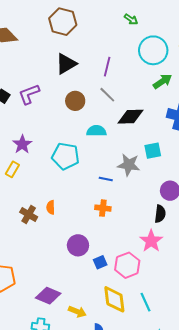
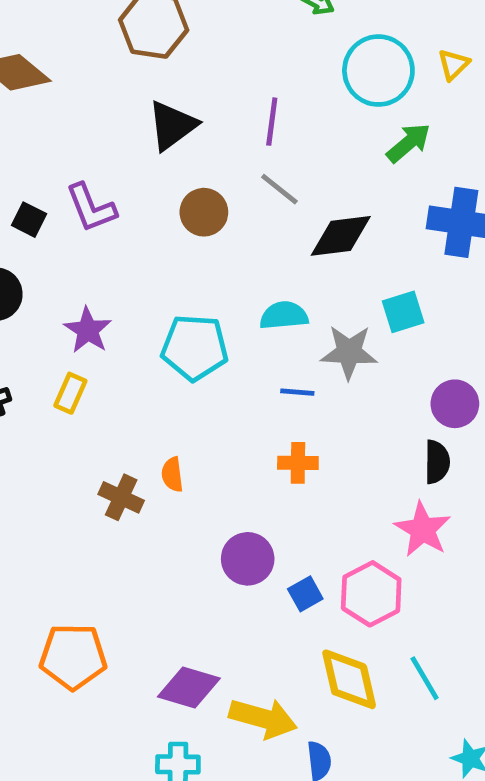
purple L-shape: (29, 94) -> (91, 208), turned -85
cyan semicircle: (96, 131) -> (284, 316), moved
yellow arrow: (77, 312) -> (263, 718), size x1.5

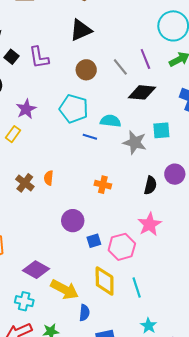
purple line: (272, 122) -> (145, 59), moved, turned -42
cyan pentagon: (195, 348) -> (74, 109), moved
blue line: (297, 392) -> (90, 137), moved
black semicircle: (437, 462) -> (150, 185), moved

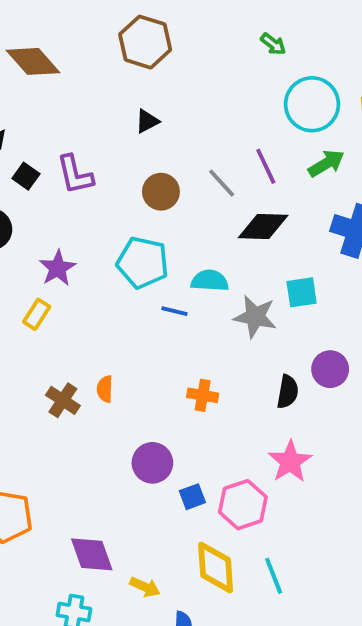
black triangle: (81, 30) -> (147, 121), size x0.6
purple diamond: (36, 270) -> (92, 554), turned 45
yellow arrow: (65, 290) -> (145, 587), size x0.6

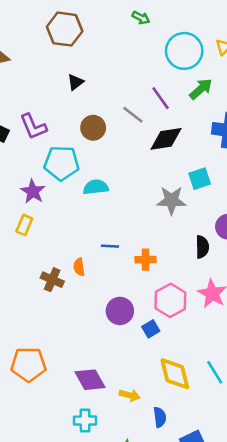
green arrow: (273, 44) -> (141, 18), moved
cyan pentagon: (143, 263) -> (61, 163), moved
cyan semicircle: (210, 281) -> (96, 187), moved
blue line: (174, 311) -> (110, 246), moved
pink hexagon: (243, 505) -> (170, 300), moved

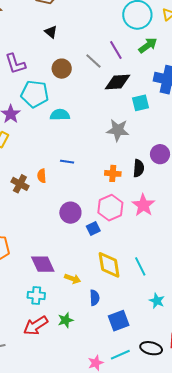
black triangle: (75, 82) -> (51, 32), turned -48
cyan square: (200, 179) -> (141, 103), moved
orange cross: (146, 260) -> (113, 173), moved

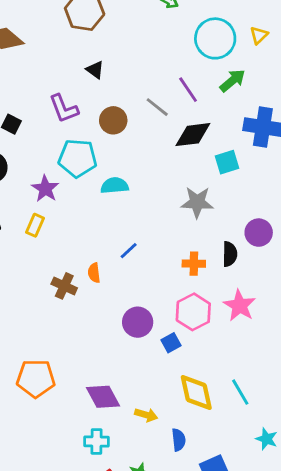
purple L-shape: (15, 64) -> (64, 109), moved
blue line: (67, 162) -> (129, 251), turned -48

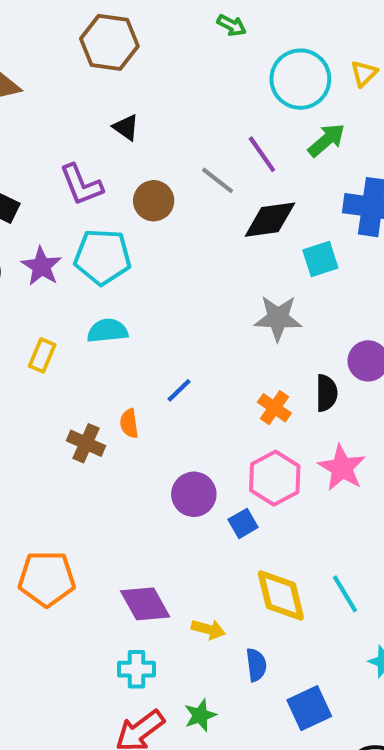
cyan semicircle: (115, 185) -> (107, 331), moved
purple star: (45, 189) -> (41, 266), moved
orange cross: (194, 264) -> (274, 408), turned 35

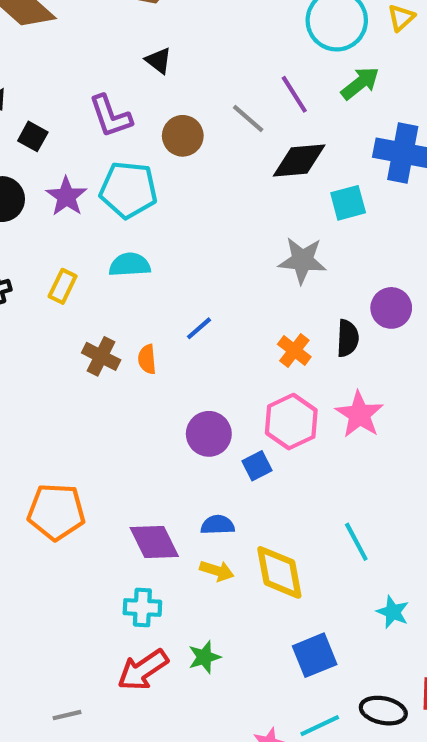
brown cross: (86, 443) -> (101, 356), moved
yellow diamond: (281, 596) -> (279, 572), moved
blue semicircle: (256, 665) -> (218, 525), moved, turned -88

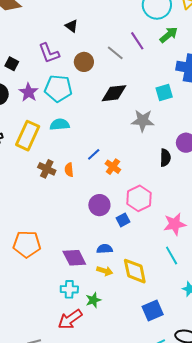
black diamond: (299, 161) -> (114, 93), moved
yellow rectangle: (63, 286) -> (28, 136), size x1.8
orange cross: (294, 351) -> (113, 167), moved
pink star: (359, 414) -> (175, 224), moved, turned 30
green star: (204, 657) -> (93, 300), moved

